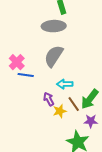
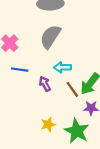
blue line: (26, 75) -> (20, 70), moved
yellow star: (60, 111) -> (48, 124), moved

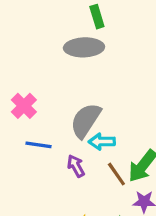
gray semicircle: (50, 37) -> (86, 120), moved

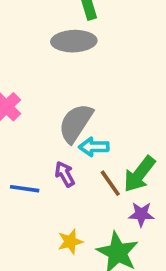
blue line: (39, 145) -> (25, 189), moved

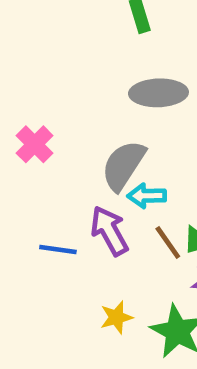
gray ellipse: (74, 41) -> (158, 93), moved
purple arrow: (65, 174) -> (109, 231), size x1.5

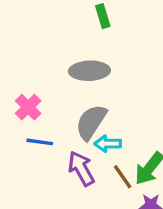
gray ellipse: (158, 93) -> (89, 71), moved
blue line: (58, 250) -> (40, 142), moved

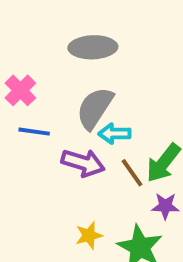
purple arrow: (81, 168) -> (83, 163), turned 136

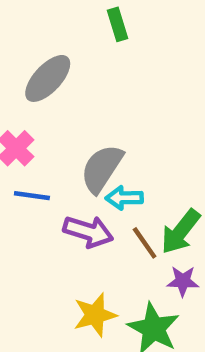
gray ellipse: (93, 47) -> (48, 78), moved, turned -45
yellow star: (89, 235) -> (95, 315), size x1.4

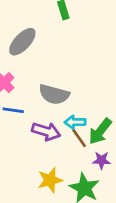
gray semicircle: (102, 169) -> (54, 94), turned -108
cyan arrow: (124, 198) -> (75, 122), moved

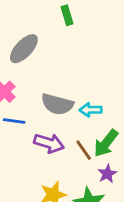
cyan arrow: (75, 122) -> (91, 110), moved
purple star: (101, 160) -> (107, 174), turned -30

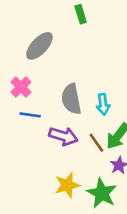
gray semicircle: (57, 104) -> (71, 99), turned 64
cyan arrow: (91, 110) -> (103, 104), turned -96

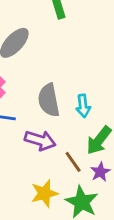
brown line: (96, 143) -> (73, 162), moved

